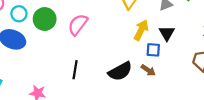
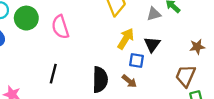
pink semicircle: (78, 25) -> (60, 27), turned -60
black semicircle: (120, 71) -> (100, 80), turned -65

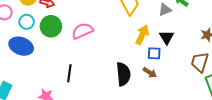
pink semicircle: (60, 27) -> (82, 31), turned 90
black line: (53, 74) -> (69, 73), moved

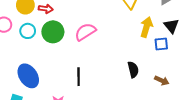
blue ellipse: (21, 46) -> (28, 76), moved, turned 45
brown arrow: (150, 73) -> (162, 81), moved
black semicircle: (123, 74) -> (133, 70), size x0.7

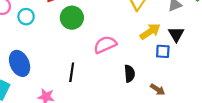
yellow arrow: (146, 27) -> (150, 31), turned 30
green circle: (53, 32) -> (72, 18), moved
pink semicircle: (85, 32) -> (105, 45), moved

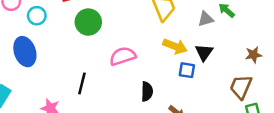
yellow arrow: (150, 31) -> (175, 46), turned 50
blue ellipse: (20, 63) -> (25, 52), moved

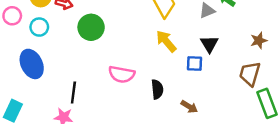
yellow arrow: (175, 46) -> (166, 41), moved, turned -145
pink semicircle: (123, 56) -> (122, 74), moved, turned -145
black line: (82, 83) -> (73, 93), moved

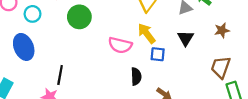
brown star: (259, 40) -> (222, 30), moved
blue square: (194, 64) -> (158, 54), moved
pink semicircle: (122, 74) -> (120, 45), moved

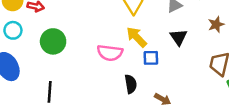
green circle: (79, 17) -> (53, 41), moved

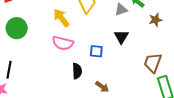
brown star: (216, 24) -> (155, 20), moved
yellow arrow: (137, 37) -> (61, 18), moved

